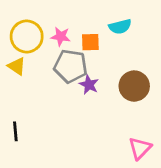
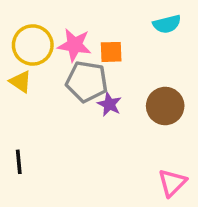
cyan semicircle: (120, 27) -> (167, 24), moved
pink star: (61, 36) -> (75, 45), size x1.4

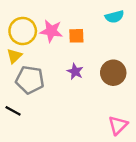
yellow triangle: (20, 82) -> (14, 56), turned 42
gray pentagon: (87, 82) -> (30, 80), moved
black line: (19, 162) -> (13, 111), turned -56

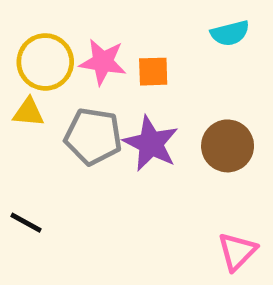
yellow triangle: (14, 56) -> (28, 112), turned 49
purple star: (75, 72) -> (151, 144), size x1.6
gray pentagon: (30, 80) -> (93, 136), moved

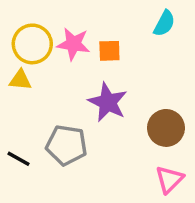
cyan semicircle: (230, 33) -> (164, 23), turned -48
gray pentagon: (93, 136) -> (67, 145), moved
brown circle: (228, 146) -> (166, 128), moved

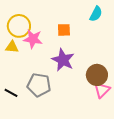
pink star: (73, 44) -> (33, 39), moved
pink triangle: (169, 179) -> (102, 90), moved

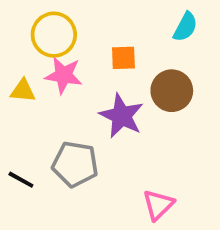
yellow circle: (19, 26) -> (54, 35), moved
brown circle: (97, 75) -> (172, 91), moved
pink triangle: (102, 90) -> (158, 205), moved

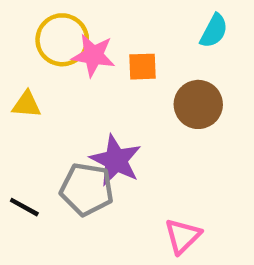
pink star: (63, 75) -> (93, 55), moved
purple star: (122, 116) -> (116, 160), moved

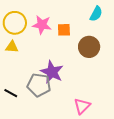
yellow circle: (62, 40) -> (15, 23), moved

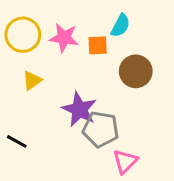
cyan semicircle: (96, 14) -> (120, 26), moved
yellow triangle: (12, 47) -> (32, 80), moved, turned -40
gray pentagon: (39, 85) -> (101, 129), moved

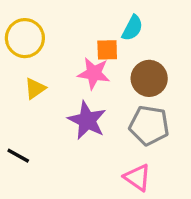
pink star: (64, 38) -> (94, 73), moved
gray pentagon: (101, 129) -> (149, 125), moved
pink triangle: (125, 161) -> (137, 177), turned -40

